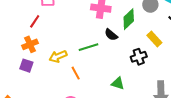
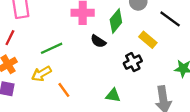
green line: (88, 47) -> (52, 48), moved

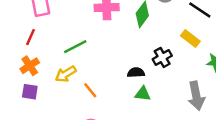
yellow rectangle: (148, 40) -> (190, 39), moved
black semicircle: (98, 41) -> (136, 72), moved, turned 147

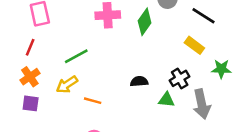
black cross: (162, 57) -> (180, 78), moved
orange line: (90, 90) -> (93, 101), turned -35
green triangle: (143, 94) -> (167, 100), moved

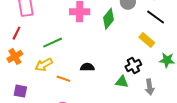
black semicircle: (139, 81) -> (87, 67), moved
purple square: (31, 103) -> (20, 91), moved
gray arrow: (202, 104) -> (150, 87), size x0.7

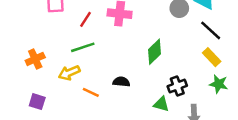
green diamond: (109, 19) -> (154, 52), moved
red line: (16, 33) -> (85, 19), moved
yellow rectangle: (147, 40) -> (212, 57), moved

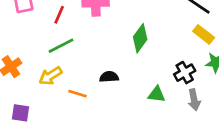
black cross: (177, 86) -> (185, 73), moved

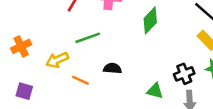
green diamond: (140, 38) -> (150, 20), moved
green line: (61, 46) -> (88, 38), moved

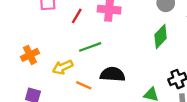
green diamond: (150, 20) -> (161, 36), moved
black semicircle: (112, 68) -> (113, 74), size x1.5

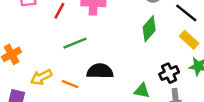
yellow arrow: (63, 67) -> (41, 77), moved

